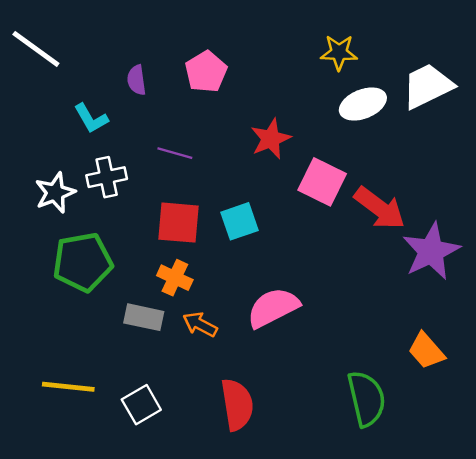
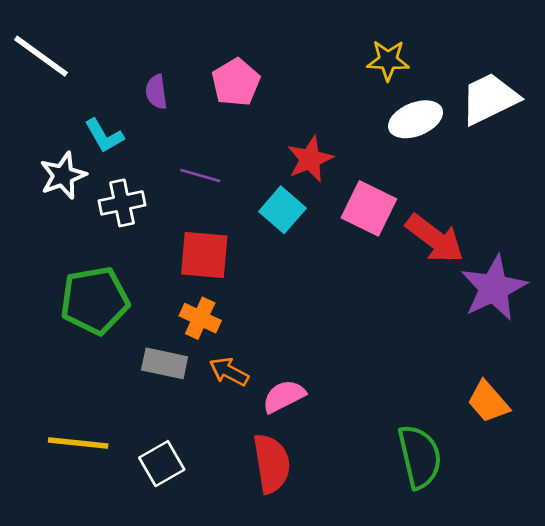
white star: (55, 193) -> (63, 176), moved
cyan square: (240, 221) -> (282, 210), moved, turned -30
pink semicircle: (273, 308) -> (284, 396), moved, size x0.7

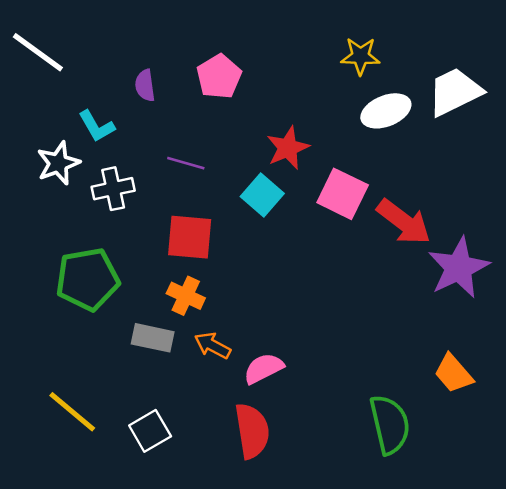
yellow line: (78, 443) -> (72, 412), turned 34

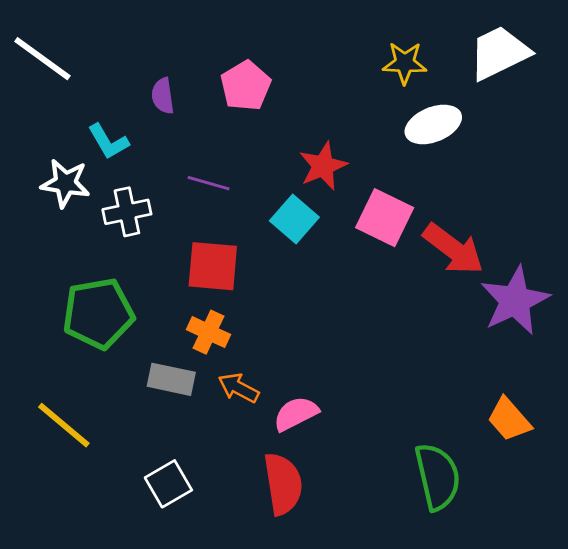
white trapezoid: (455, 92) -> (499, 53), moved
white star: (58, 163) -> (65, 183), turned 30
yellow line: (72, 412) -> (64, 425), moved

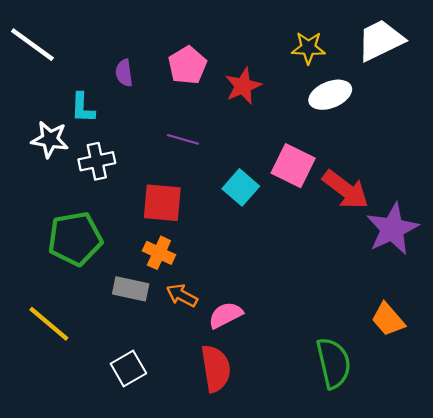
cyan L-shape: (108, 142) -> (83, 108), turned 32
red star: (323, 166) -> (243, 86), moved
purple line: (209, 183) -> (183, 139), moved
cyan square: (294, 219) -> (241, 187), moved

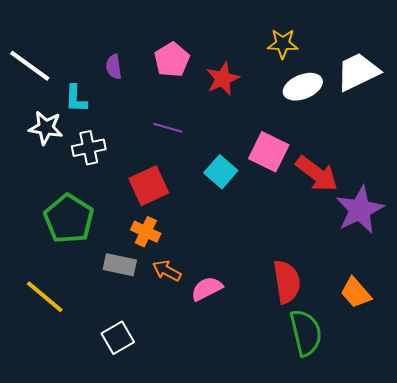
white trapezoid: (380, 40) -> (358, 72), moved
white line: (32, 45) -> (30, 66), moved
red square: (162, 203) -> (149, 186), turned -30
green pentagon: (75, 239) -> (69, 219), turned -30
red semicircle: (216, 368) -> (287, 282), moved

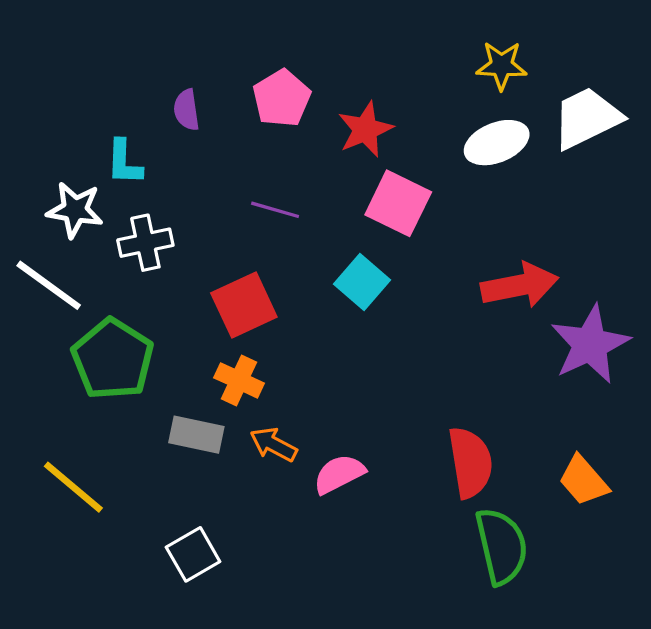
yellow star: (283, 44) -> (501, 65), moved
white line: (30, 66) -> (49, 285), moved
pink square: (269, 152) -> (398, 203), moved
red arrow: (317, 174) -> (520, 285), turned -48

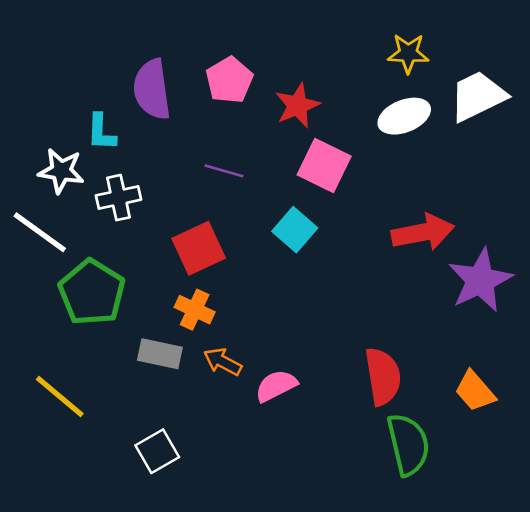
purple semicircle: (186, 110) -> (152, 89), size x1.8

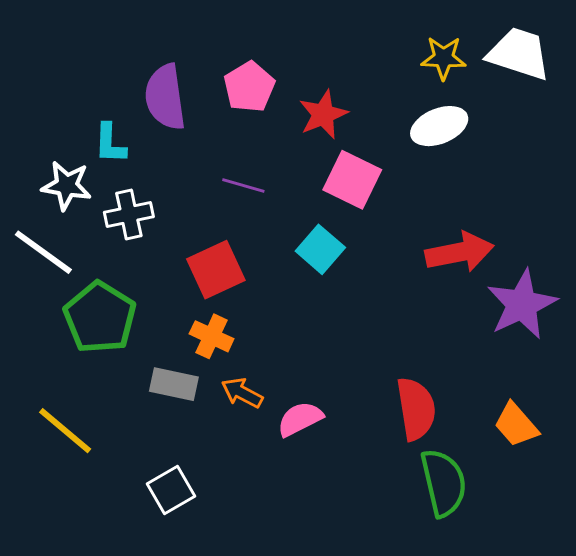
white trapezoid: (478, 96) -> (519, 54), moved, turned 44

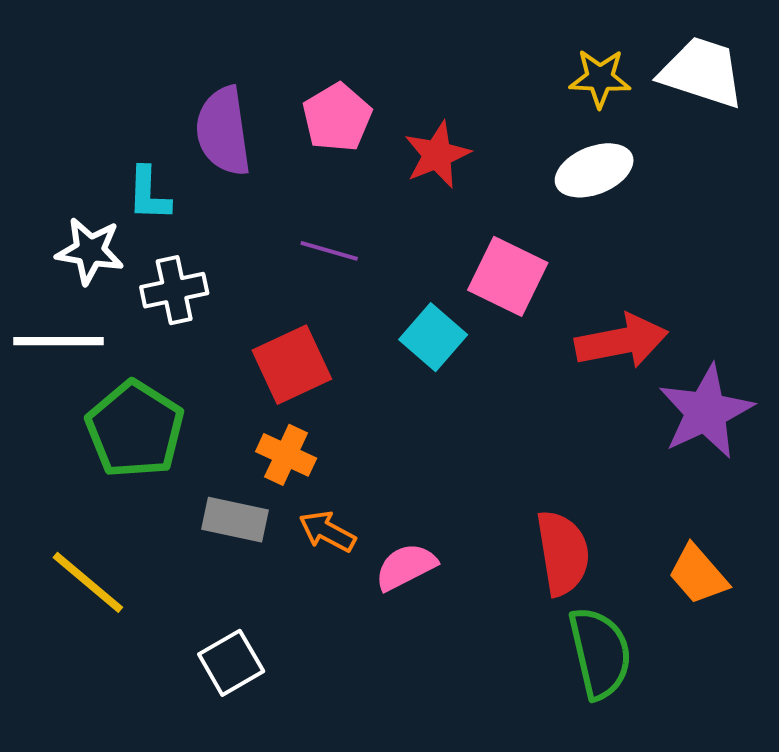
pink square: (352, 180) -> (508, 276), moved
white line: (43, 252) -> (58, 341), turned -36

